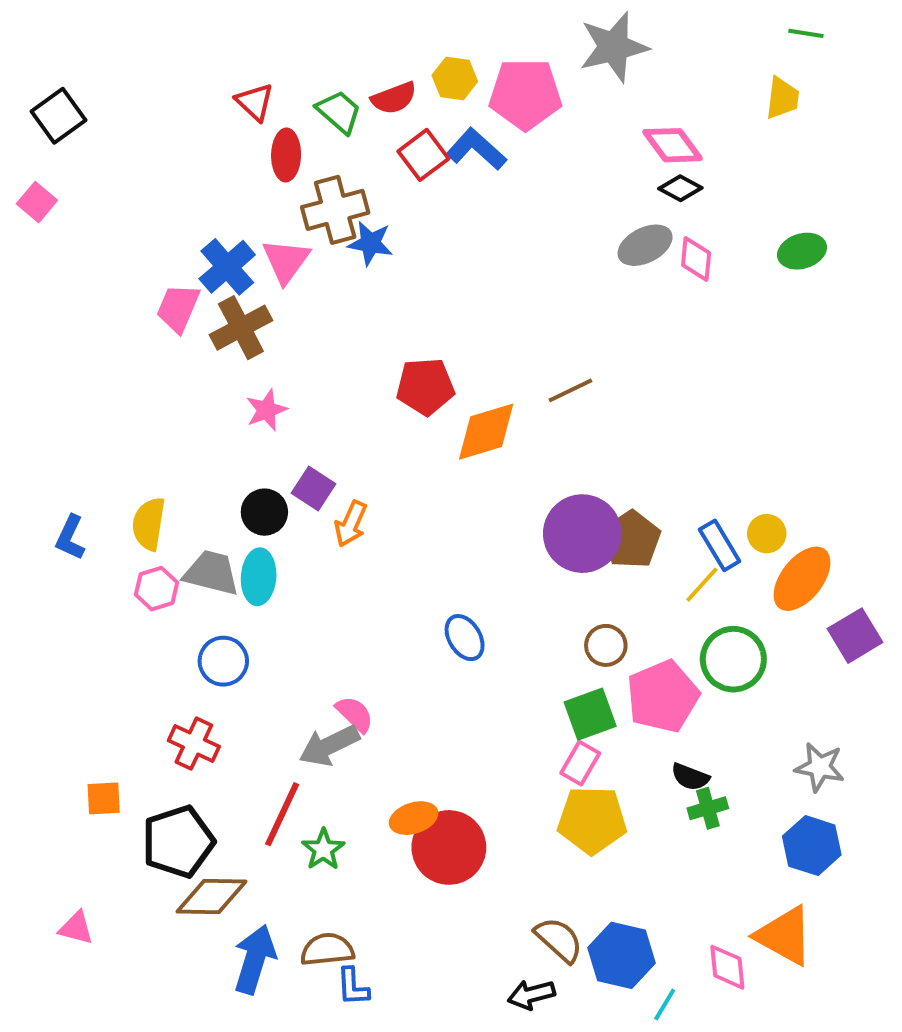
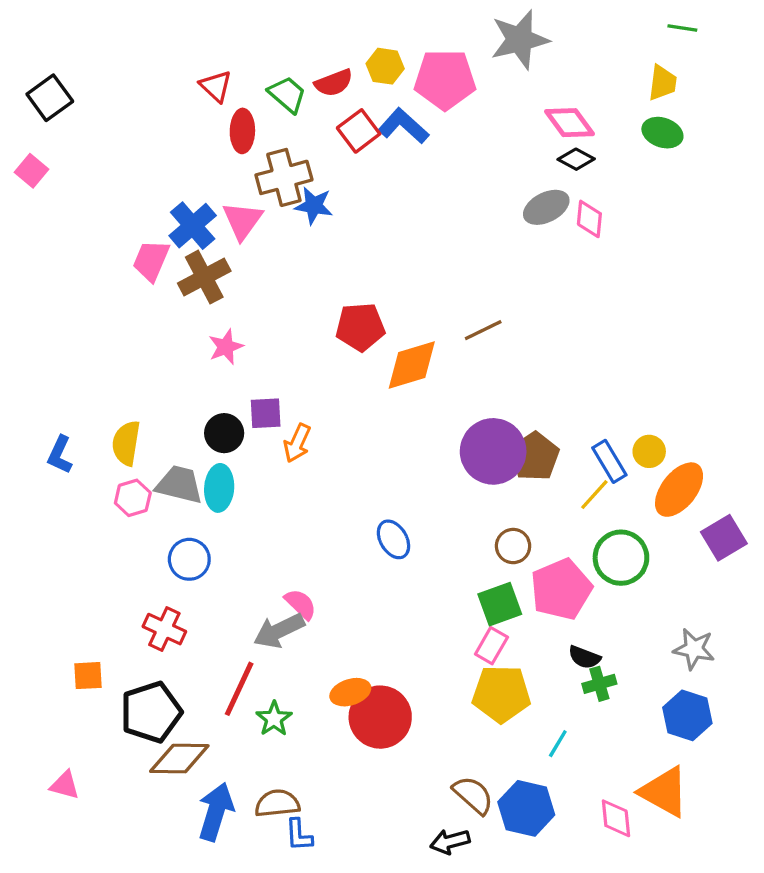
green ellipse: (802, 251) -> (662, 133), moved, turned 36
purple square: (314, 488) -> (266, 413), turned -36
cyan line: (665, 1004) -> (558, 744), moved

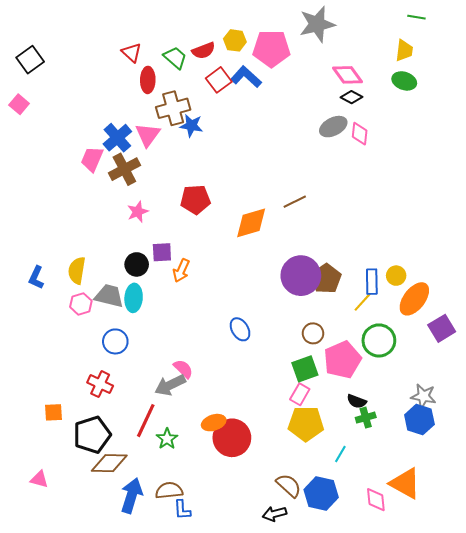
red pentagon: (360, 327) -> (195, 200), moved
blue rectangle: (609, 461) -> (372, 282), turned 30
blue hexagon: (687, 715) -> (419, 420), moved

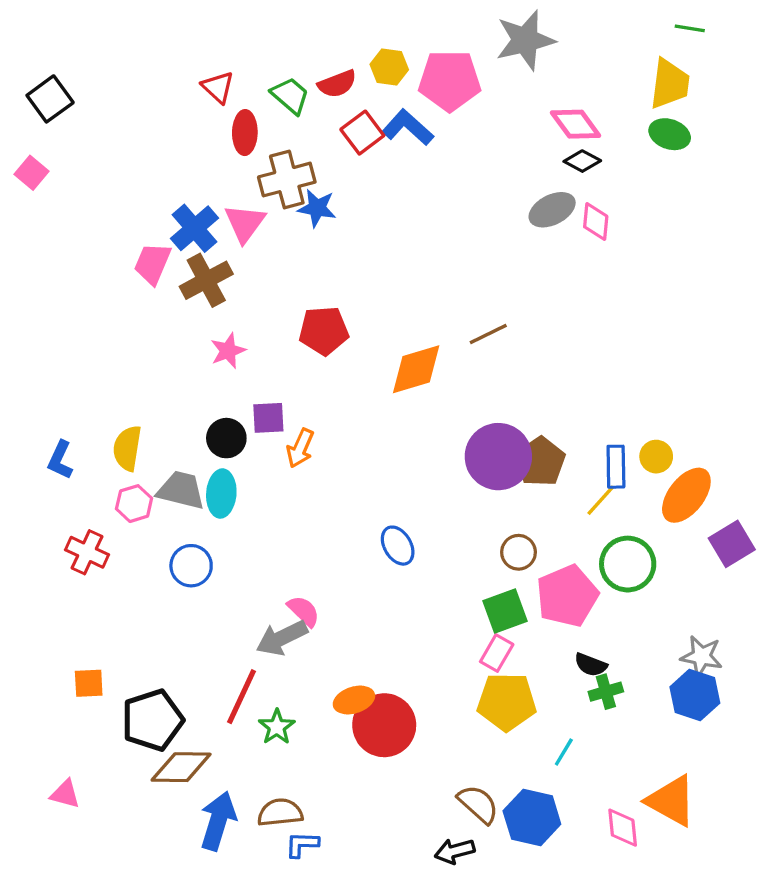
yellow trapezoid: (404, 51) -> (670, 84), size x1.4
red cross: (100, 384) -> (87, 552), moved
blue L-shape: (182, 510) -> (302, 844), turned 95

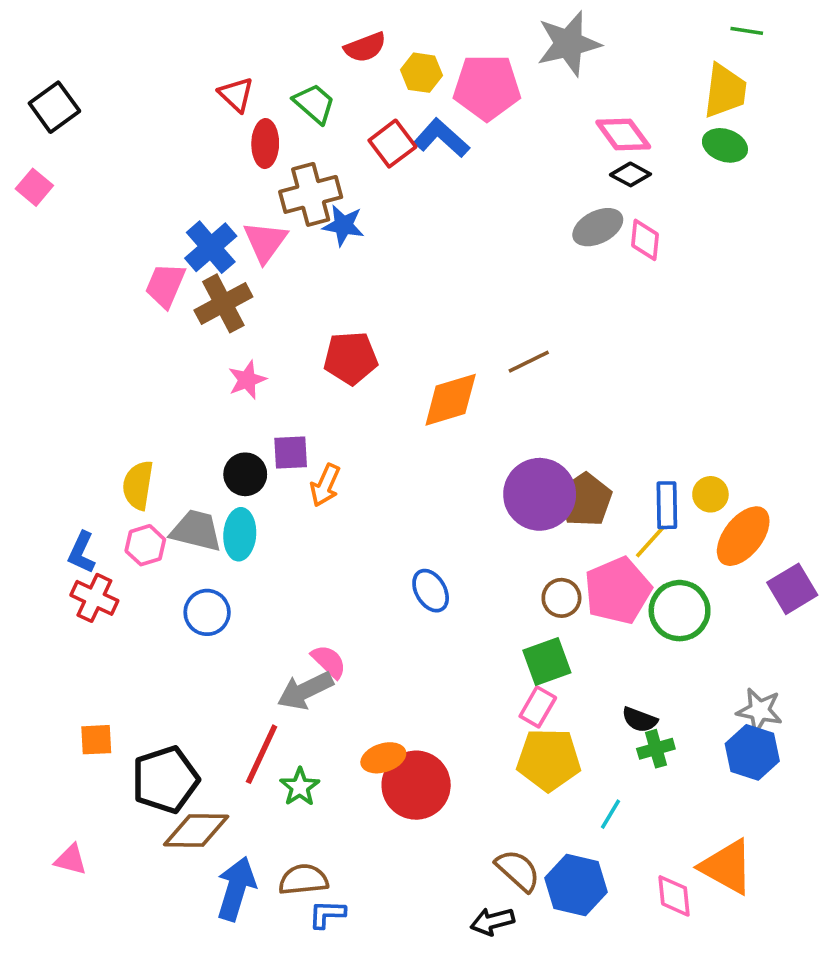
red semicircle: (337, 84) -> (365, 47), moved
blue L-shape: (60, 460) -> (82, 552), moved
pink pentagon: (567, 596) -> (618, 591), moved

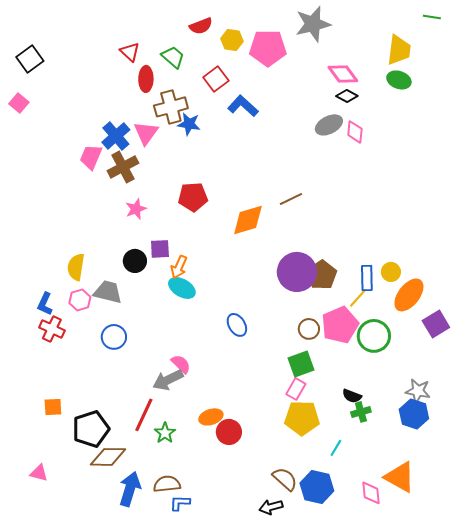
green line: (747, 31) -> (432, 17), moved
blue L-shape: (441, 138) -> (243, 106), moved
cyan ellipse: (240, 534) -> (182, 288), moved, turned -64
red circle: (416, 785) -> (229, 432), size x0.7

